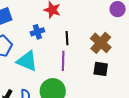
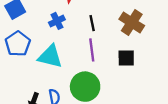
black square: (101, 69) -> (126, 58), moved

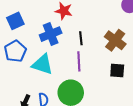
blue cross: (57, 21) -> (51, 34), size x1.5
black square: (126, 58) -> (117, 71), moved

